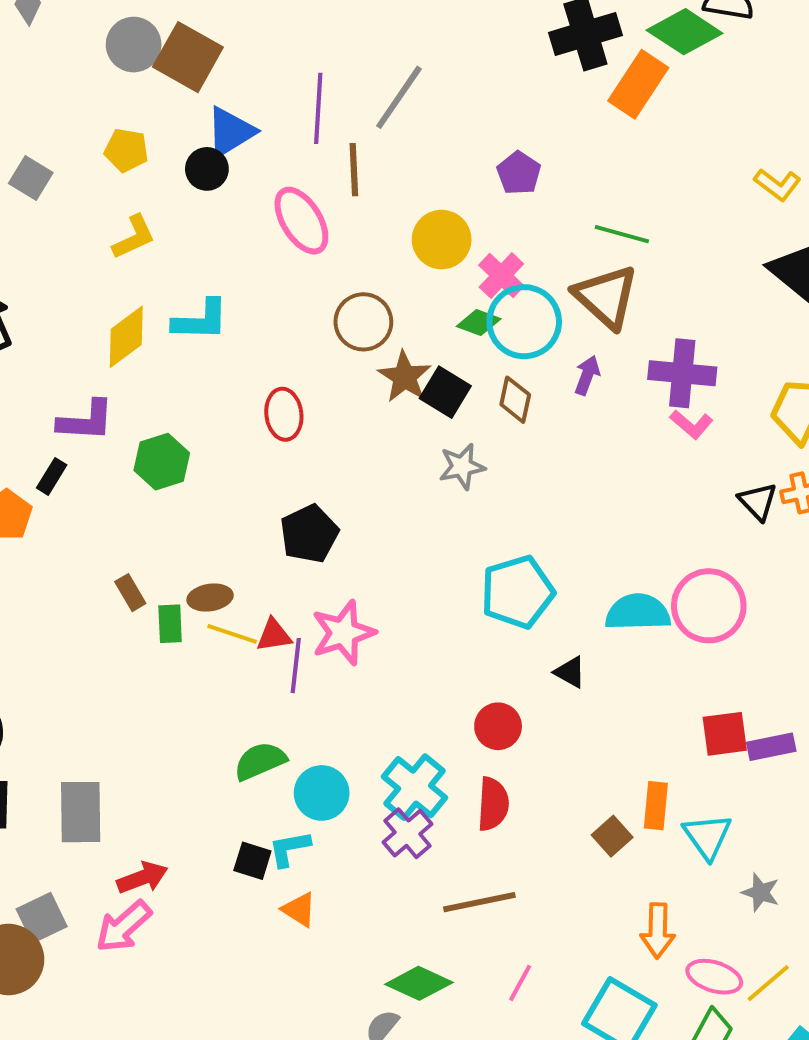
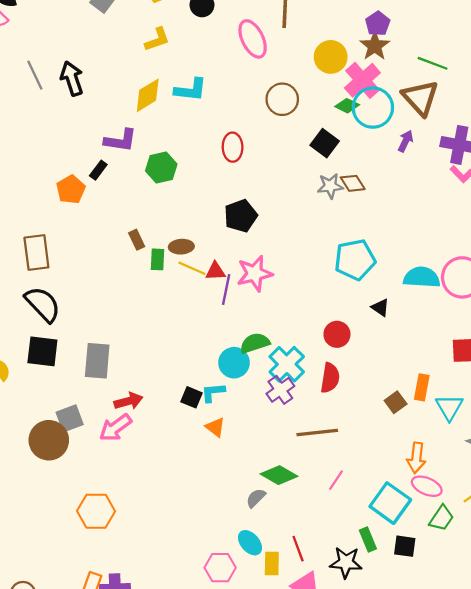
pink cross: (501, 275) -> (362, 80), size x1.4
brown star: (405, 377) -> (375, 46), moved
brown diamond: (515, 400) -> (353, 183), moved, turned -50
green semicircle: (260, 761) -> (255, 343), moved
pink ellipse: (714, 977) -> (427, 486), moved

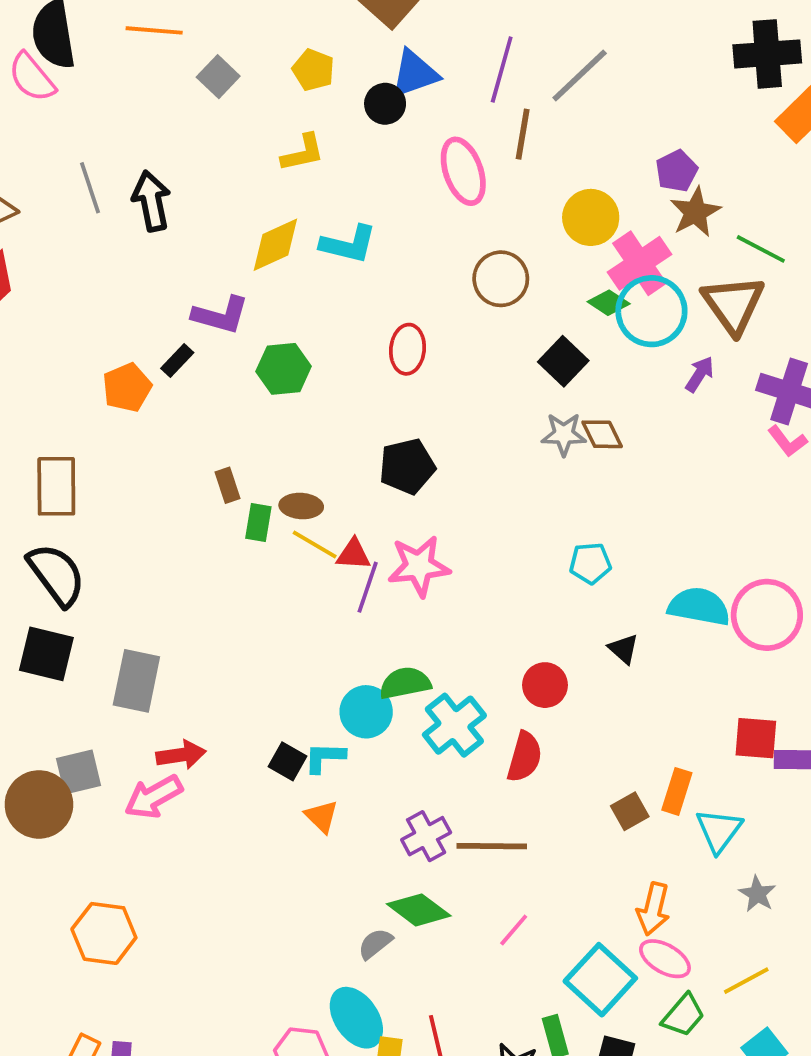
brown star: (375, 46) -> (695, 212), moved
cyan pentagon: (355, 260) -> (590, 563), size x0.6
purple cross: (280, 390) -> (426, 836), moved
cyan ellipse: (250, 543) -> (356, 1018), size x1.4

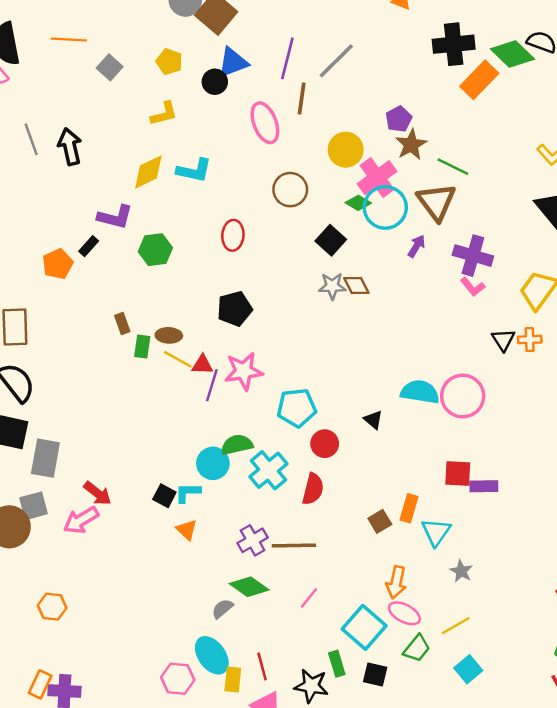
cyan pentagon: (590, 563) -> (297, 408), moved, size x1.5
gray rectangle: (136, 681) -> (45, 458), moved
red arrow: (181, 755) -> (97, 493), turned 48
orange hexagon: (104, 933) -> (52, 607), size x0.7

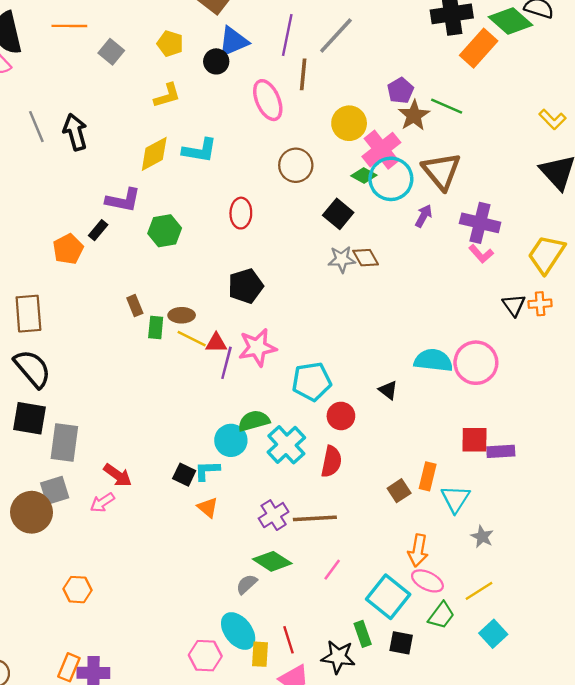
green line: (453, 167) -> (447, 106), moved
pink arrow: (81, 520) -> (102, 502), size x0.7

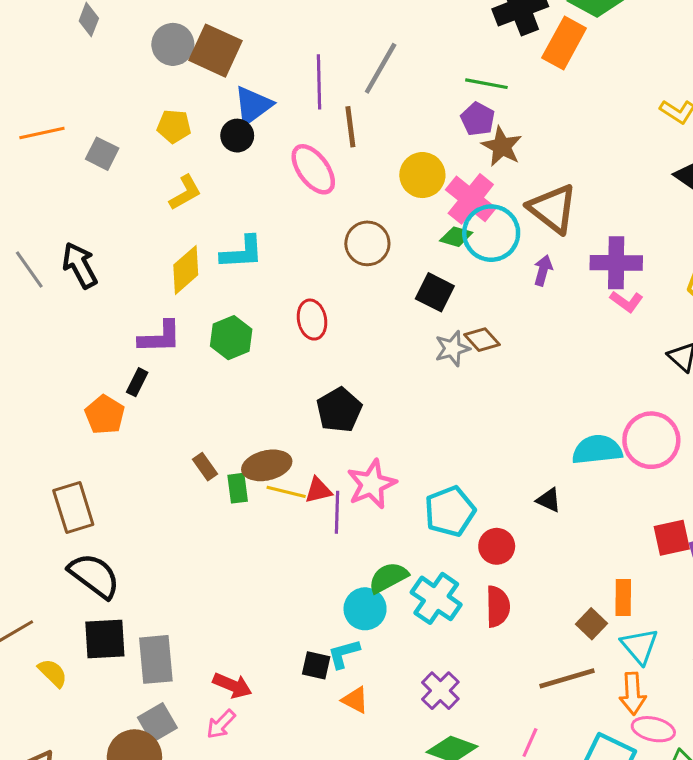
green line: (447, 106) -> (486, 84), moved
green hexagon: (165, 231) -> (231, 338), moved
brown ellipse: (182, 315) -> (267, 465), size x1.4
cyan triangle: (455, 499) -> (640, 646), moved
brown line: (315, 518) -> (567, 678), moved

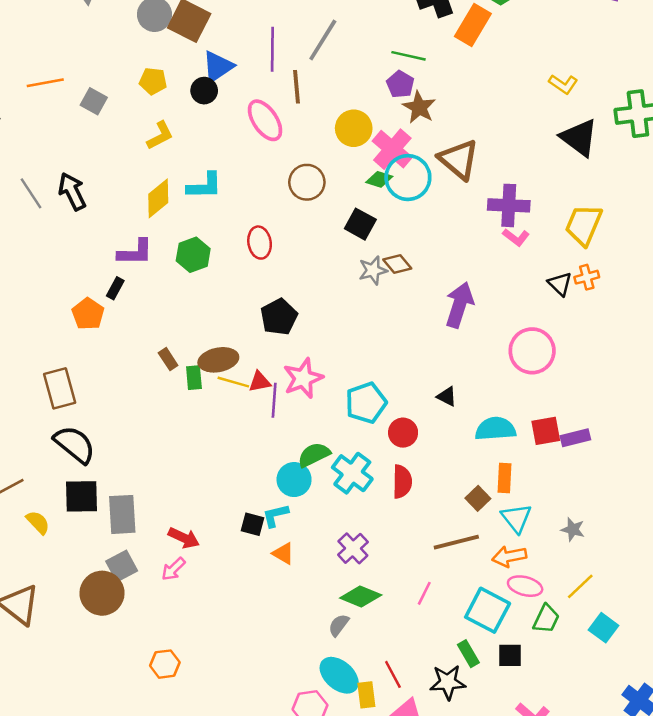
purple arrow: (543, 270) -> (459, 305), moved, size x1.8
cyan semicircle: (597, 450) -> (495, 429), moved
orange arrow: (633, 694) -> (509, 556), turned 80

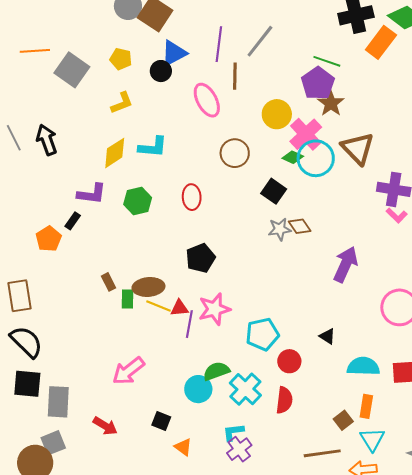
purple pentagon: (400, 84) -> (318, 83), size x1.5
gray square: (94, 101) -> (72, 70), size x1.6
cyan L-shape: (275, 515) -> (233, 432), moved
pink arrow: (173, 569) -> (128, 371), moved, size x1.6

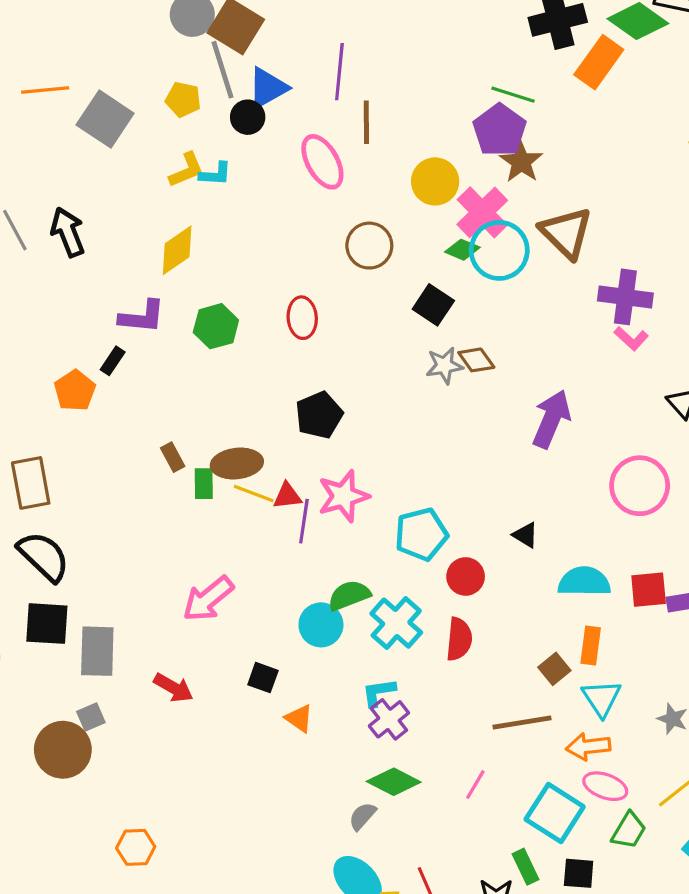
gray line: (260, 41) -> (222, 70), moved, turned -54
cyan L-shape: (153, 147) -> (215, 174), moved, size x0.7
gray square: (53, 443) -> (91, 717), size x0.7

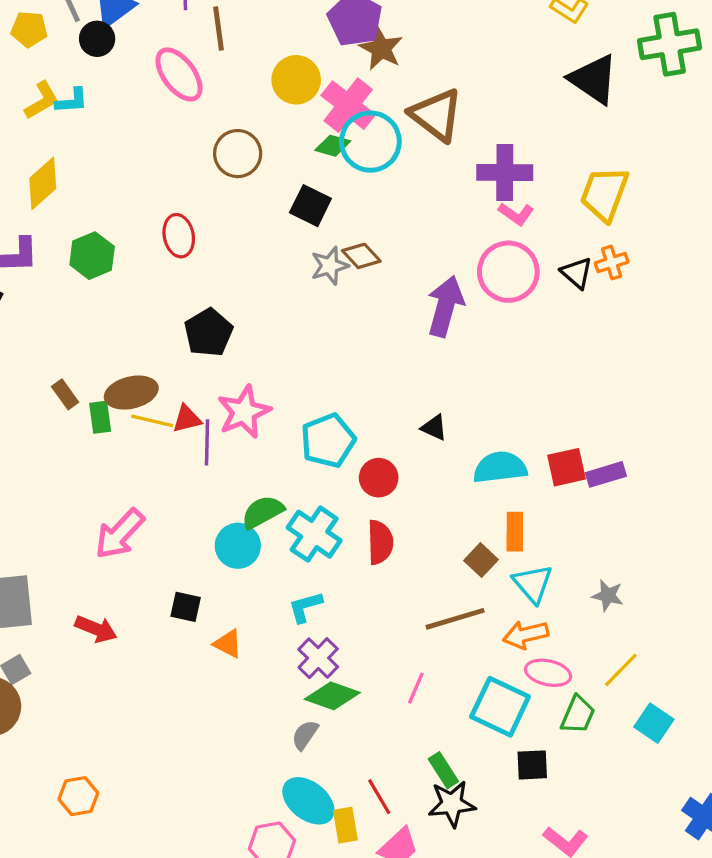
pink circle: (640, 486) -> (508, 272), moved
purple cross: (389, 719) -> (318, 658), moved
green rectangle: (526, 867) -> (443, 770), moved

